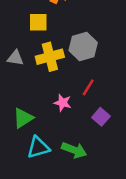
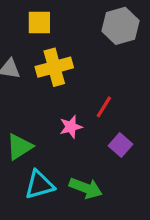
gray hexagon: (83, 47) -> (120, 26), moved
pink star: (63, 103) -> (71, 127), turned -30

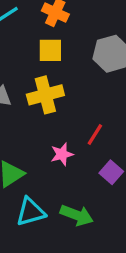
yellow square: (39, 22) -> (50, 50), moved

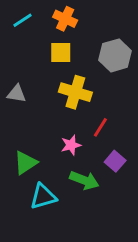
yellow cross: (45, 95) -> (75, 92), moved, turned 32
green arrow: (77, 215) -> (84, 180), moved

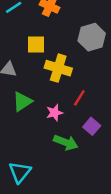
yellow square: (61, 52) -> (36, 45), moved
green triangle: (25, 163) -> (22, 102), moved
cyan triangle: (43, 196) -> (20, 172), moved, turned -35

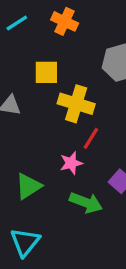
red line: (79, 98) -> (91, 138), moved
green triangle: (22, 102) -> (28, 186), moved

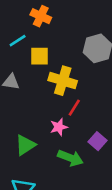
orange cross: (65, 21) -> (41, 16), moved
cyan line: (17, 23) -> (18, 41), moved

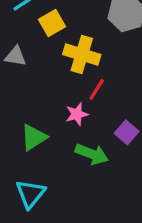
yellow square: (39, 56) -> (52, 23), turned -30

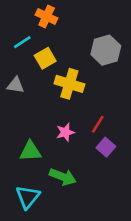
red line: (97, 89) -> (98, 124), moved
green triangle: (34, 137) -> (30, 151), turned 30
green arrow: (92, 154) -> (63, 177), moved

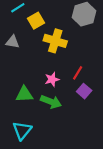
green arrow: (63, 177) -> (51, 102), moved

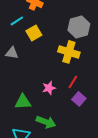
yellow cross: (55, 41) -> (69, 52), moved
green arrow: (51, 102) -> (46, 122), moved

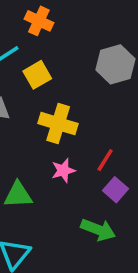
yellow cross: (69, 52) -> (58, 124), moved
green arrow: (46, 122) -> (98, 230), moved

